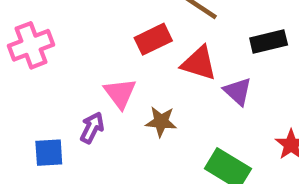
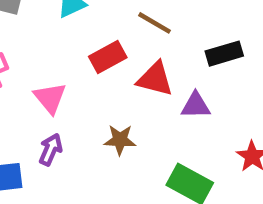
purple triangle: (238, 91) -> (196, 105), turned -40
pink triangle: (120, 93) -> (50, 98), moved

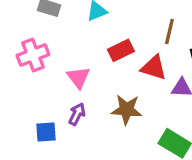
brown line: (154, 23) -> (169, 31), moved, turned 70
brown star: (120, 140) -> (127, 110), size x1.4

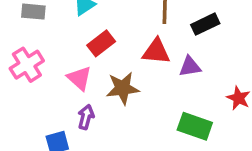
red rectangle: (121, 50) -> (101, 43), moved
brown star: (127, 110) -> (123, 88), moved

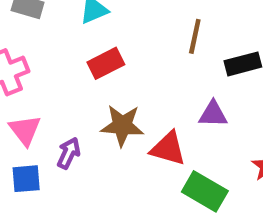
red triangle: (156, 51) -> (168, 149), moved
pink triangle: (79, 78) -> (25, 130), moved

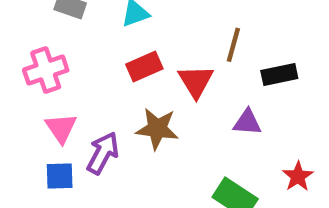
red triangle: (168, 149) -> (196, 81), moved, turned 39
purple arrow: (69, 153) -> (103, 153), size x1.4

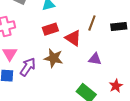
black rectangle: (279, 74) -> (119, 26), moved
red triangle: (196, 81) -> (73, 38), turned -30

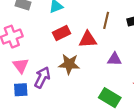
red triangle: (73, 38) -> (88, 39), turned -30

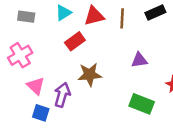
red triangle: (88, 39) -> (94, 16), moved
blue square: (21, 90) -> (41, 113), turned 32

